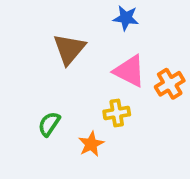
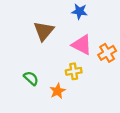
green semicircle: (49, 124) -> (31, 78), turned 98

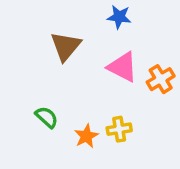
yellow cross: (74, 71) -> (119, 129), moved

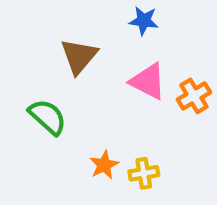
green semicircle: (47, 117) -> (48, 117), moved, size x1.4
yellow cross: (119, 129) -> (144, 173), moved

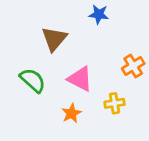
pink triangle: (148, 81) -> (80, 79), moved
yellow cross: (144, 173) -> (115, 103), moved

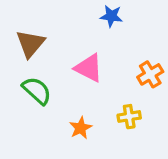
brown triangle: (54, 39) -> (30, 44), moved
pink triangle: (80, 79) -> (89, 68), moved

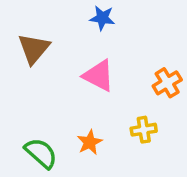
blue star: (111, 16) -> (102, 18), moved
green semicircle: (37, 91) -> (41, 153), moved

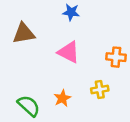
brown triangle: (34, 49) -> (24, 33), turned 40
orange cross: (167, 83) -> (116, 57), turned 36

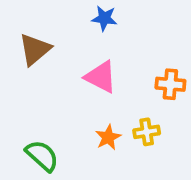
brown triangle: (24, 33) -> (35, 49), turned -30
orange star: (62, 98) -> (108, 137), moved

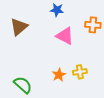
pink triangle: (101, 77) -> (65, 36), moved
orange cross: (170, 84) -> (93, 25), moved

